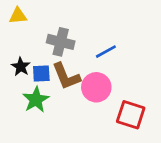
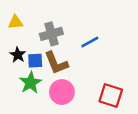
yellow triangle: (18, 16) -> (15, 22), moved
gray cross: (61, 42) -> (51, 34), turned -30
pink circle: (96, 87) -> (62, 92), moved

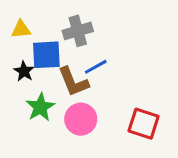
gray cross: (51, 34) -> (78, 31), moved
blue line: (90, 42) -> (96, 67), moved
blue square: (35, 61) -> (46, 55), moved, size x1.5

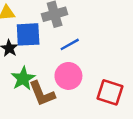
brown L-shape: (73, 82) -> (42, 94), moved
pink circle: (81, 119) -> (68, 76), moved

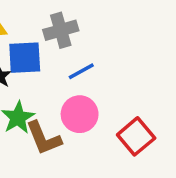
red square: (110, 92) -> (136, 136), turned 32

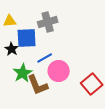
blue line: (81, 71) -> (45, 58), moved

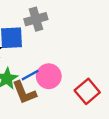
blue line: (45, 58) -> (30, 75), moved

